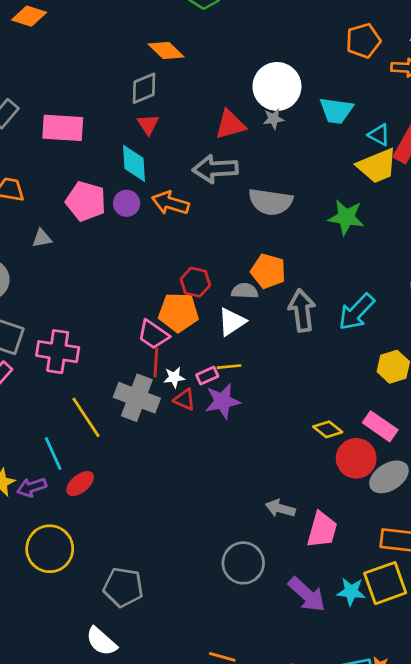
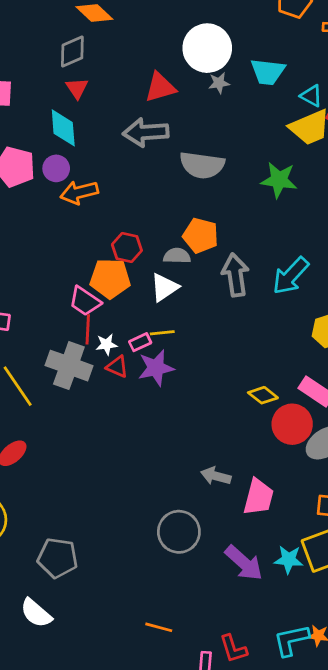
gray star: (273, 119) -> (219, 83), moved
orange arrow: (170, 203) -> (79, 192), moved, turned -30

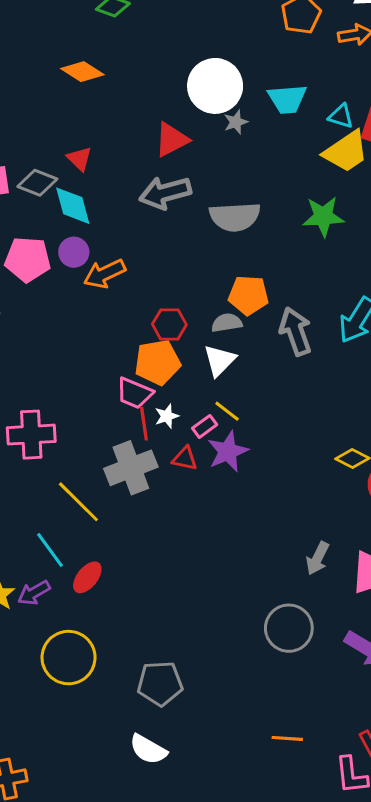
gray diamond: (72, 52) -> (37, 183), moved, turned 56
yellow line: (162, 333) -> (227, 411), turned 55
white star: (107, 344) -> (167, 416), moved
gray cross: (69, 366) -> (131, 468), turned -30
gray arrow: (216, 476) -> (318, 558), turned -68

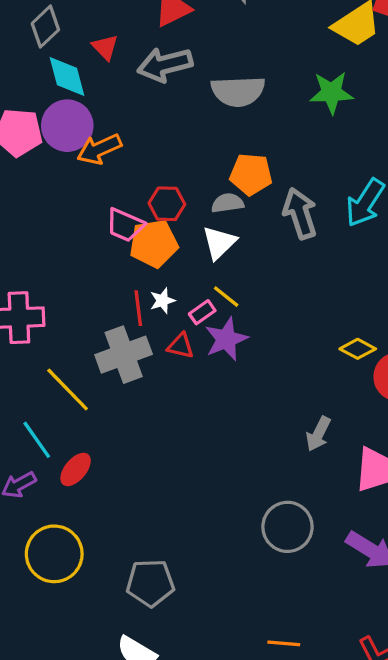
red triangle: (79, 159) -> (105, 47), moved
gray diamond: (37, 183) -> (45, 27), moved, turned -66
purple circle: (74, 252) -> (67, 126), size x1.6
pink trapezoid: (134, 393) -> (125, 225), moved
gray arrow: (318, 558) -> (318, 434), moved

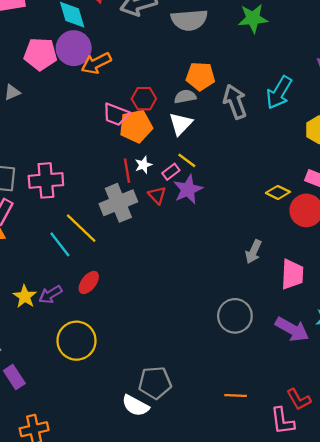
red triangle: (181, 346) -> (157, 195), turned 36
cyan line: (37, 440) -> (60, 244), moved
gray pentagon: (150, 583) -> (155, 383), moved

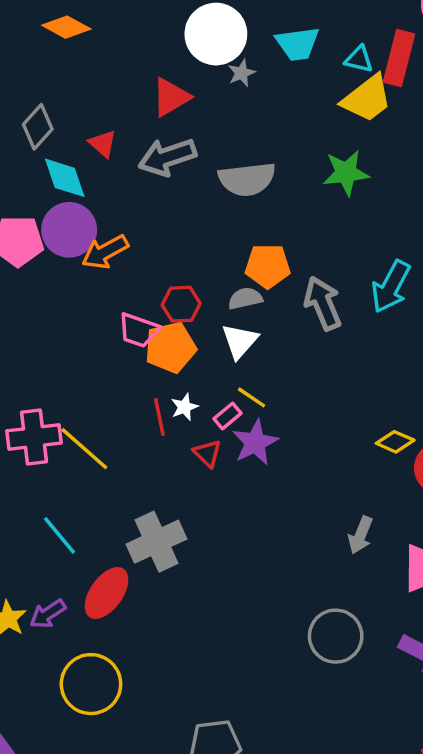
gray cross: (118, 203) -> (156, 542), moved
yellow line: (81, 228) -> (84, 449), moved
red ellipse: (89, 282) -> (107, 593), size x1.4

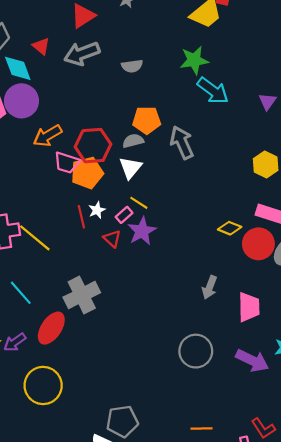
gray semicircle: (247, 179) -> (132, 66), size x0.6
orange arrow: (105, 252) -> (47, 136), moved
cyan arrow: (391, 287) -> (213, 91), moved, turned -80
red hexagon: (181, 304) -> (93, 146), size x1.5

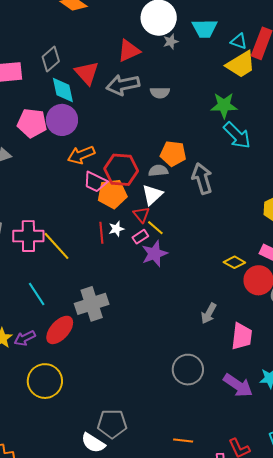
red triangle: (41, 46) -> (87, 73), size x1.5
gray semicircle: (132, 66) -> (160, 93), moved
red triangle: (112, 239) -> (141, 215), moved

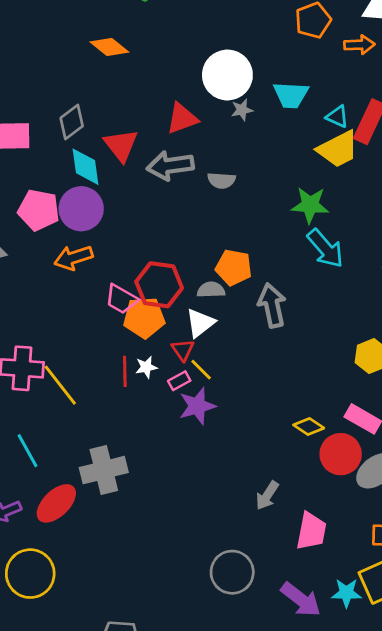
orange arrow: (81, 155) -> (73, 258), moved

